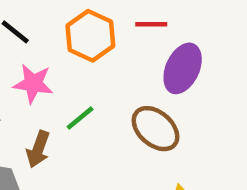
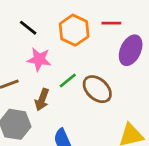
brown ellipse: (155, 129) -> (97, 89), moved

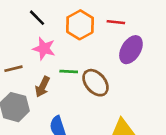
green line: (68, 81) -> (69, 71), turned 36

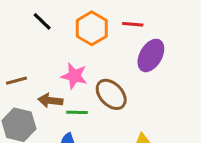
pink star: (44, 49) -> (74, 76), moved
green line: (69, 71) -> (77, 112), moved
brown arrow: (42, 87) -> (50, 100), turned 72

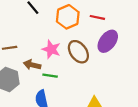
brown ellipse: (111, 94) -> (78, 52), moved

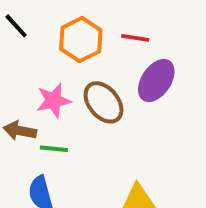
pink star: (51, 49) -> (54, 101), turned -30

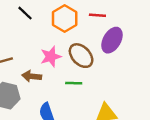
green line: (54, 149) -> (74, 83), moved

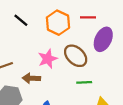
green line: (74, 83) -> (84, 82), moved

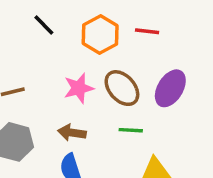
purple ellipse: (103, 39) -> (170, 88), moved
brown arrow: (31, 78) -> (72, 133), moved

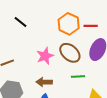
red line: (147, 31) -> (91, 26), moved
orange hexagon: (100, 35) -> (69, 24), moved

